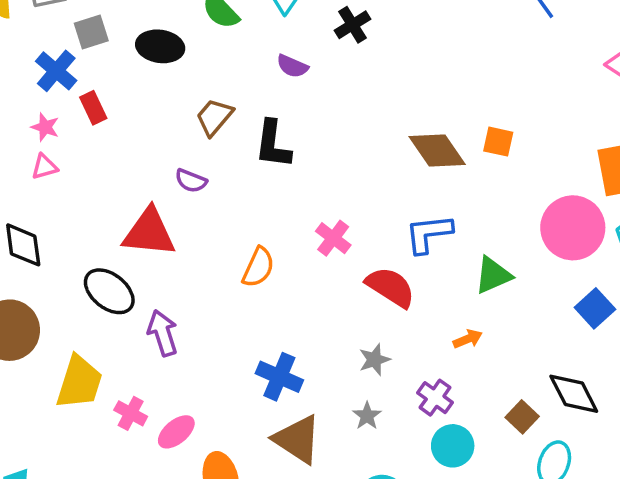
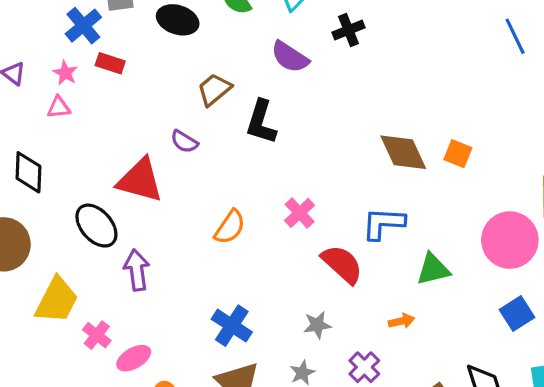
purple semicircle: (292, 66) -> (290, 57), size x1.4
red rectangle: (93, 108) -> (110, 63), turned -56

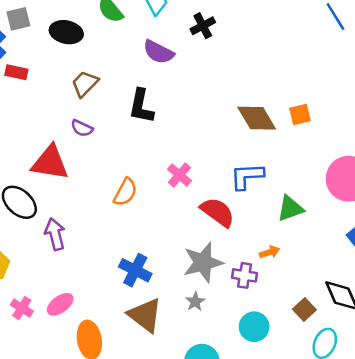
brown trapezoid: (214, 90) -> (85, 84), moved
orange square: (458, 154) -> (300, 115), turned -30
gray star: (317, 325) -> (203, 262), size x1.8
pink cross: (97, 335) -> (22, 308), moved
purple cross: (364, 367) -> (245, 275), moved, turned -30

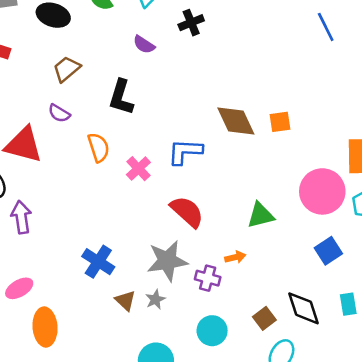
purple semicircle: (158, 52) -> (144, 45), size x0.7
pink cross: (179, 175) -> (138, 169), moved
blue L-shape: (247, 176) -> (185, 152), moved
orange semicircle: (125, 192) -> (99, 147), moved, turned -52
brown triangle: (145, 315) -> (125, 300), moved, size x0.6

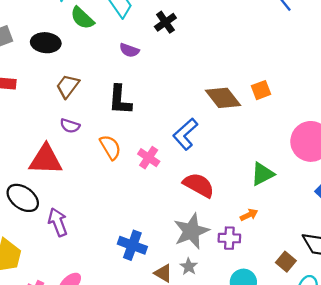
blue L-shape: (185, 152) -> (185, 134), turned -32

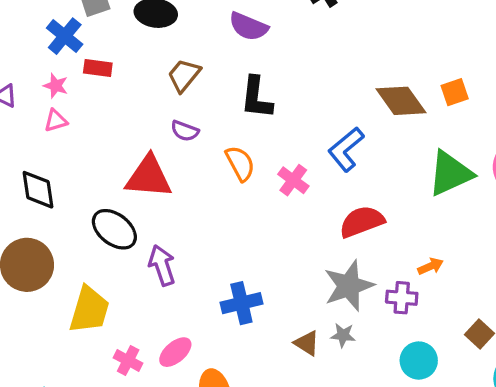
purple semicircle: (129, 50) -> (248, 26), moved, size x1.4
green triangle: (262, 174) -> (450, 173), moved, size x1.4
red semicircle: (199, 185) -> (362, 222), turned -52
blue cross: (132, 245) -> (241, 303), moved, turned -36
gray star: (189, 267) -> (343, 335), turned -30

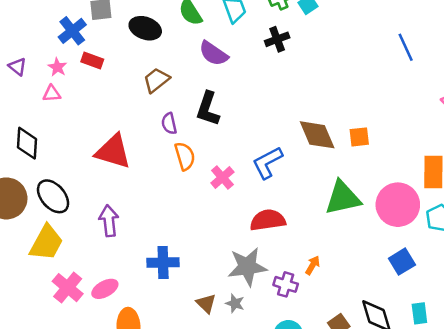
purple semicircle: (185, 131) -> (169, 123), moved, turned 45
black ellipse: (114, 229) -> (53, 196), moved
orange arrow: (430, 266) -> (313, 265), turned -48
pink cross: (128, 361) -> (68, 288), size x1.4

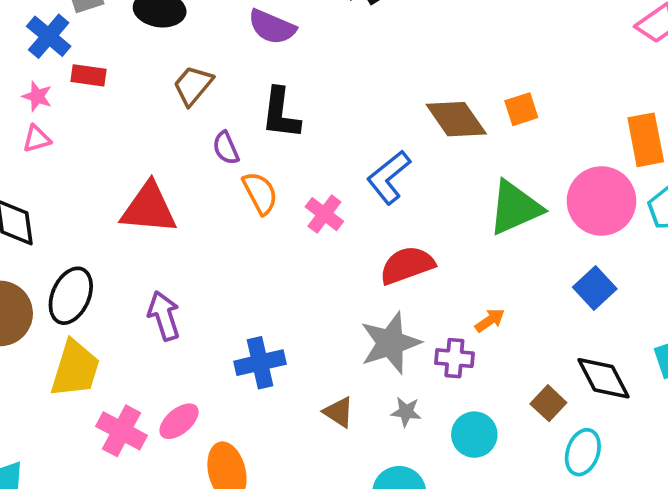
black ellipse: (53, 196) -> (71, 296), turned 76
blue square: (402, 262) -> (595, 288), moved
orange arrow: (313, 265) -> (490, 320), turned 36
gray star: (235, 303) -> (406, 412), moved

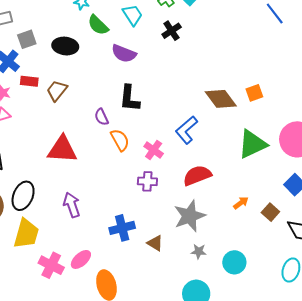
brown trapezoid: (193, 85) -> (57, 91), moved
purple cross: (454, 358) -> (147, 181), moved
brown square: (548, 403) -> (270, 212), moved
brown triangle: (339, 412) -> (155, 243), moved

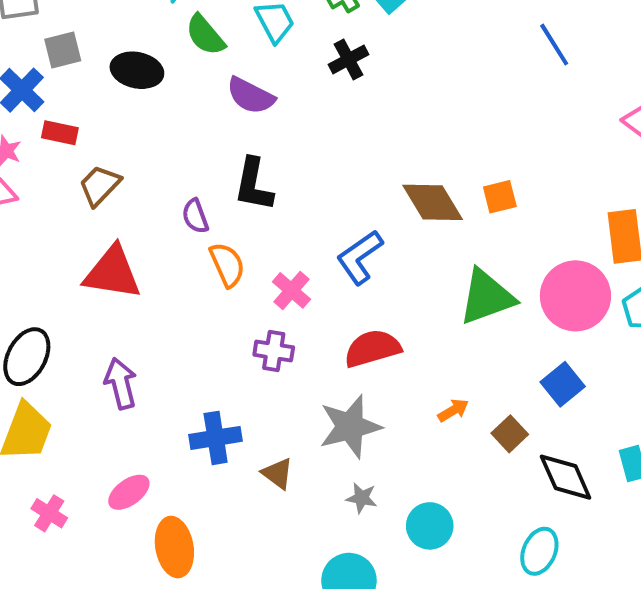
brown trapezoid: (57, 91) -> (100, 185), moved
pink cross: (51, 265) -> (49, 513), moved, size x0.7

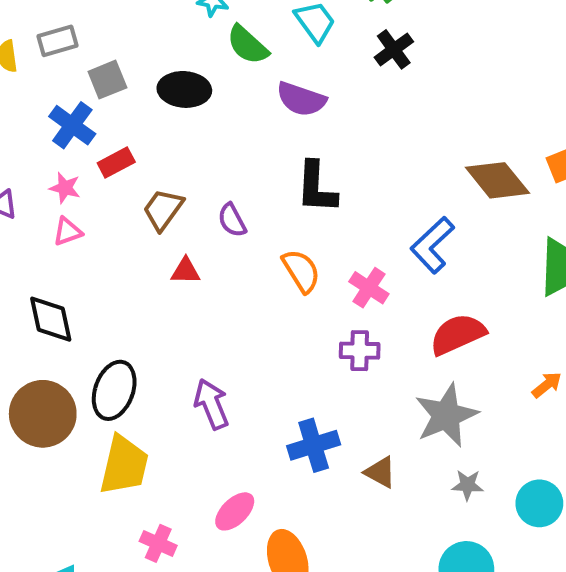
red rectangle: (60, 133) -> (116, 163), turned -32
purple semicircle: (195, 216) -> (232, 220), moved
red triangle: (112, 273) -> (185, 271), moved, size x0.5

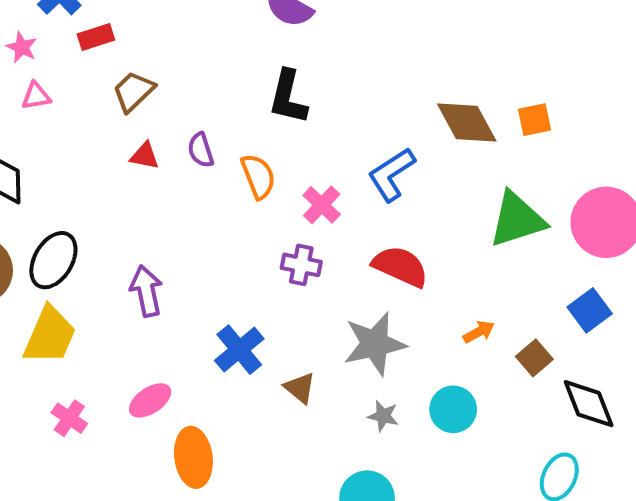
pink star: (65, 188) -> (22, 47), moved
purple semicircle: (232, 220) -> (201, 150), moved
red semicircle: (458, 334) -> (400, 266), turned 38
blue cross: (314, 445) -> (239, 350), turned -33
cyan circle: (539, 503) -> (453, 409), moved

